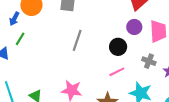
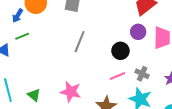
green line: (20, 39) -> (22, 36), turned 32
gray cross: (149, 61) -> (142, 74), moved

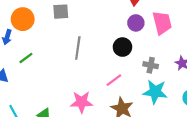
green line: (22, 36) -> (26, 58), moved
pink line: (118, 76) -> (114, 80), moved

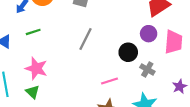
gray cross: (151, 65) -> (147, 69), moved
pink star: (82, 102) -> (36, 68), moved

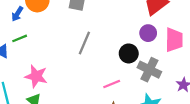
green line: (33, 32) -> (20, 38), moved
gray cross: (147, 69) -> (149, 70), size x1.5

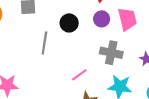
black circle: (129, 53) -> (69, 23), moved

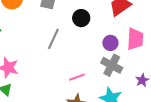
purple circle: (102, 19) -> (110, 43), moved
black circle: (69, 23) -> (81, 18), moved

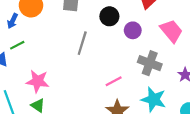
pink trapezoid: (135, 39) -> (171, 31), turned -35
purple circle: (110, 43) -> (133, 30), moved

